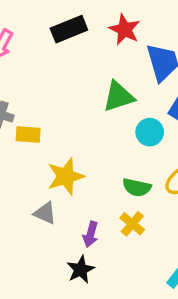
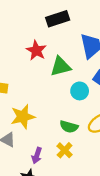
black rectangle: (69, 29) -> (58, 19), moved
red star: (125, 29) -> (36, 50), moved

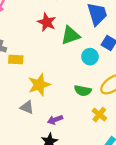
yellow cross: (65, 150) -> (99, 115), moved
purple arrow: (37, 155) -> (55, 120), turned 56

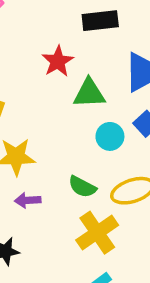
yellow cross: (99, 115) -> (97, 233), size x1.6
purple arrow: (55, 120) -> (28, 200), moved

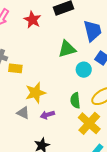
red star: (58, 61) -> (32, 20), moved
green semicircle: (82, 187) -> (75, 100), turned 70

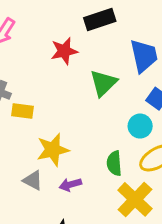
red star: (32, 20) -> (64, 51), moved, turned 30
green triangle: (67, 49) -> (103, 83), turned -30
cyan circle: (84, 70) -> (140, 126), moved

